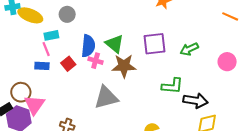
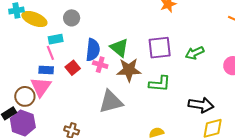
green L-shape: (172, 86) -> (160, 84), moved
pink triangle: (35, 105) -> (41, 87), moved

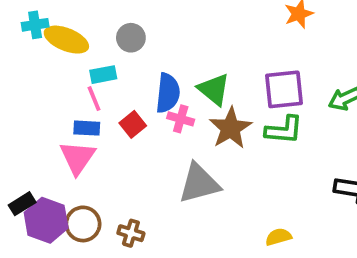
brown star: (129, 70) -> (230, 128), turned -30
green L-shape: (160, 84) -> (284, 130), moved
brown circle: (25, 96) -> (83, 224), moved

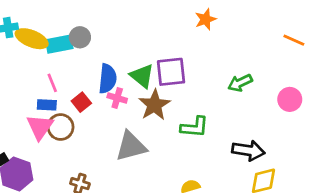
cyan rectangle: (103, 75) -> (59, 44), moved, size x1.4
purple square: (284, 89) -> (171, 72), moved
green L-shape: (284, 130) -> (194, 127), moved
brown circle: (83, 224) -> (61, 127), moved

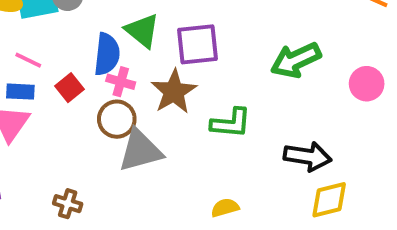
green triangle: (142, 76) -> (142, 31), moved
pink line: (52, 83) -> (28, 60), turned -42
green arrow: (240, 83) -> (296, 60), size x1.4
brown circle: (61, 127) -> (117, 119), moved

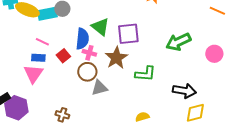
gray triangle: (140, 151) -> (99, 88), size x0.7

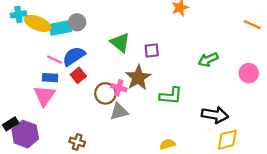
purple square: (128, 34) -> (152, 51), size x0.6
blue semicircle: (82, 39) -> (74, 56), moved, turned -130
green arrow: (178, 42) -> (208, 60), size x0.7
pink cross: (89, 53) -> (119, 88), moved

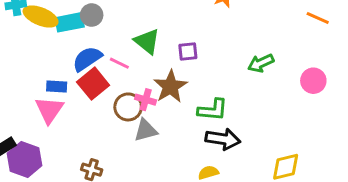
pink line: (55, 60) -> (119, 63), moved
red square: (78, 75) -> (93, 84), size x1.5
black arrow: (215, 115) -> (223, 139), moved

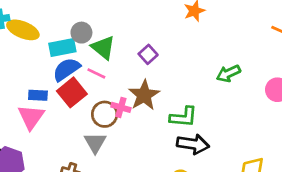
gray circle: (92, 15) -> (81, 33), moved
cyan rectangle: (70, 22) -> (62, 48), moved
green triangle: (147, 41) -> (103, 48), moved
purple square: (188, 51) -> (148, 54), moved, turned -36
gray triangle: (146, 130) -> (95, 143), moved, turned -45

